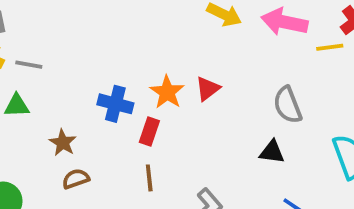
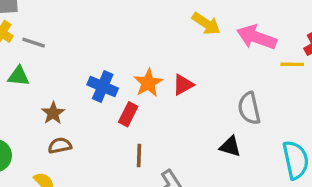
brown line: (149, 178) -> (139, 155), moved

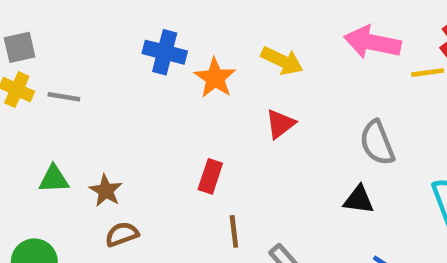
yellow arrow: (206, 24) -> (282, 61), moved
green triangle: (18, 76) -> (54, 179), moved
orange star: (148, 83) -> (215, 78), moved
blue cross: (103, 86) -> (165, 52), moved

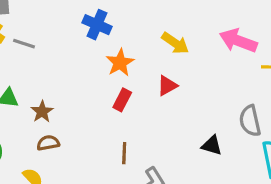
orange star: (215, 78) -> (120, 63), moved
gray semicircle: (377, 143) -> (250, 121), moved
red rectangle: (210, 176) -> (122, 100), moved

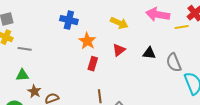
gray line: (24, 44) -> (25, 49), moved
brown star: (42, 112) -> (34, 91), moved
black triangle: (212, 145) -> (149, 53), moved

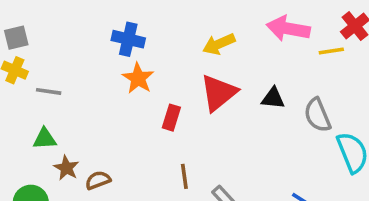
yellow arrow: (119, 23) -> (219, 44), turned 132
orange star: (87, 41) -> (138, 78), moved
red triangle: (119, 50) -> (219, 93), size x1.6

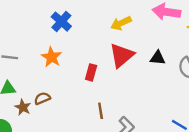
blue cross: (128, 39) -> (61, 22), turned 30
orange star: (138, 78) -> (52, 57), moved
brown semicircle: (98, 180) -> (42, 98), moved

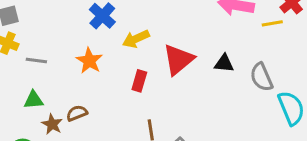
yellow arrow: (121, 23) -> (136, 39), moved

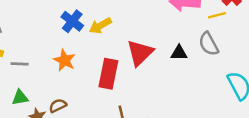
yellow arrow: (136, 39) -> (100, 26), moved
gray semicircle: (261, 77) -> (209, 44), moved
red rectangle: (139, 81) -> (108, 74), size x1.6

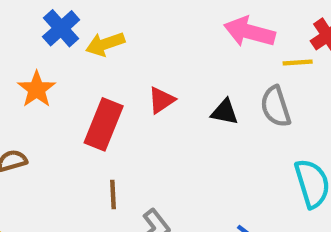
red triangle: (140, 53) -> (161, 100), size x0.6

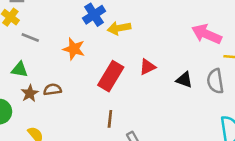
orange star: (37, 89) -> (74, 49), turned -30

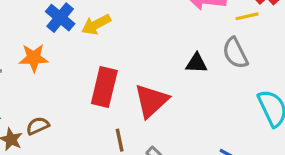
orange star: (74, 49) -> (34, 58), moved
red triangle: (148, 67) -> (151, 101), moved, size x1.6

